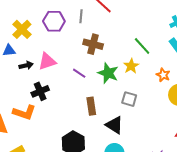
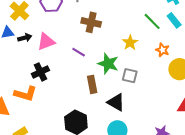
green line: (142, 46) -> (152, 21), moved
black arrow: (26, 65) -> (25, 38), moved
green star: (108, 73) -> (108, 64), moved

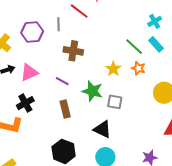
orange star: (163, 50) -> (138, 68), moved
brown rectangle: (92, 84) -> (65, 109), moved

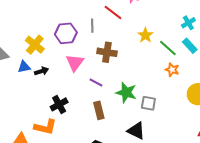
yellow star: (113, 69) -> (145, 35), moved
pink triangle: (29, 72) -> (75, 63), moved, turned -30

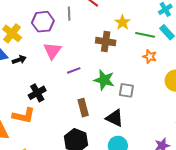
green line: (168, 48) -> (145, 35), turned -30
brown cross: (107, 52) -> (106, 42), moved
purple line: (96, 83) -> (74, 70), turned -48
brown rectangle: (99, 110) -> (83, 108), moved

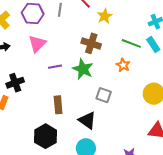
yellow star: (123, 22) -> (105, 16), moved
orange star: (150, 56) -> (123, 65), moved
green star: (104, 80) -> (83, 69), moved

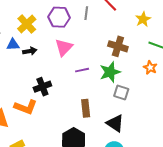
yellow star: (105, 16) -> (143, 19), moved
green star: (83, 69) -> (110, 72), turned 30
gray square: (104, 95) -> (121, 93), moved

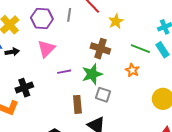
yellow star: (143, 19) -> (116, 21), moved
brown rectangle: (86, 108) -> (77, 104), moved

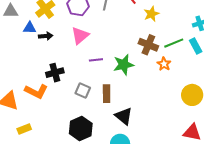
brown cross: (100, 49) -> (148, 45), moved
green line: (140, 49) -> (174, 43), turned -48
gray square: (103, 95) -> (83, 90), moved

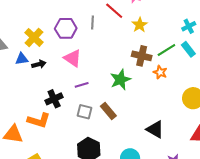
pink triangle: (80, 36) -> (73, 58), turned -36
purple line: (96, 60) -> (82, 85), moved
brown rectangle: (107, 94) -> (108, 111), turned -30
black triangle: (124, 116) -> (155, 129), moved

